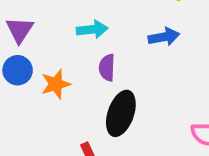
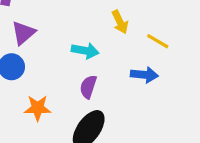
orange star: (56, 84) -> (38, 108), moved

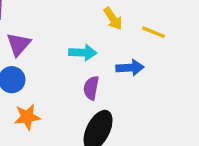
blue arrow: (144, 75) -> (130, 68), moved
orange star: (38, 108) -> (27, 117), moved

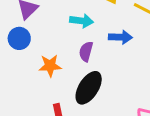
orange star: (27, 117) -> (50, 66), moved

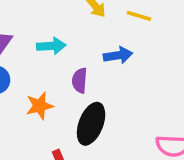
cyan arrow: (81, 21) -> (51, 46), moved

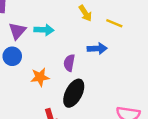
cyan arrow: (51, 46) -> (44, 30), moved

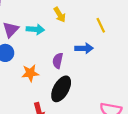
yellow arrow: (85, 13) -> (60, 15), moved
yellow line: (114, 23) -> (101, 25), turned 40

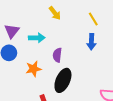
cyan arrow: (35, 29) -> (37, 38), moved
blue arrow: (84, 48) -> (91, 42), moved, turned 98

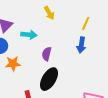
yellow line: (93, 19) -> (86, 23), turned 48
orange star: (33, 69) -> (13, 64), moved

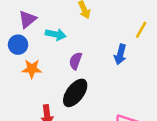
yellow line: (86, 23) -> (141, 30), moved

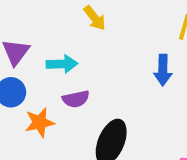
purple semicircle: (76, 61) -> (76, 99), moved, turned -108

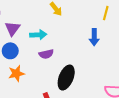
orange star: (40, 122) -> (16, 73), moved

